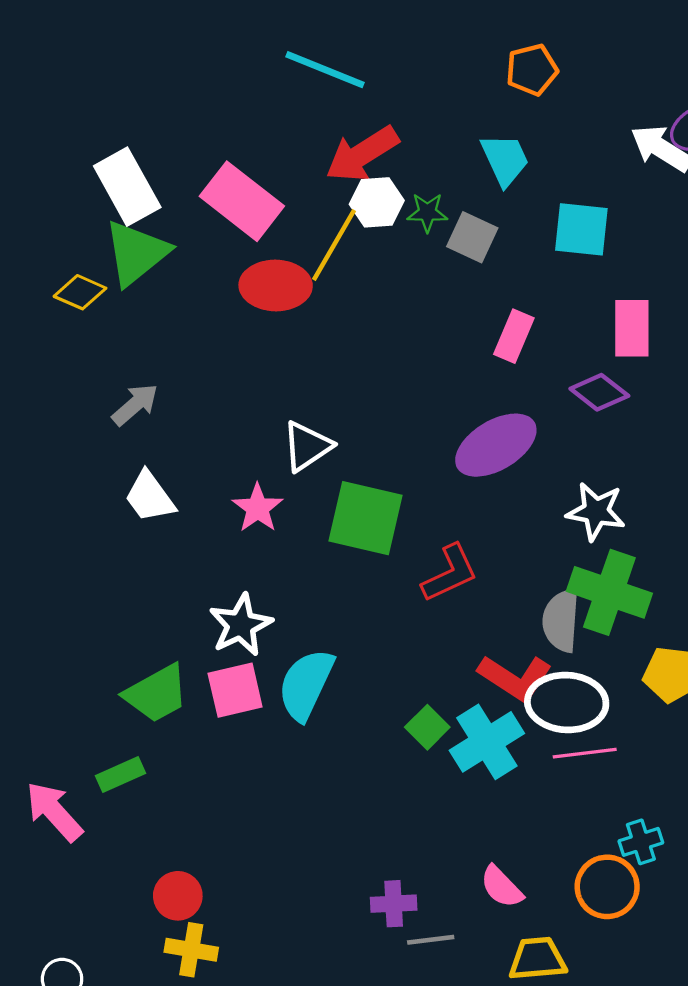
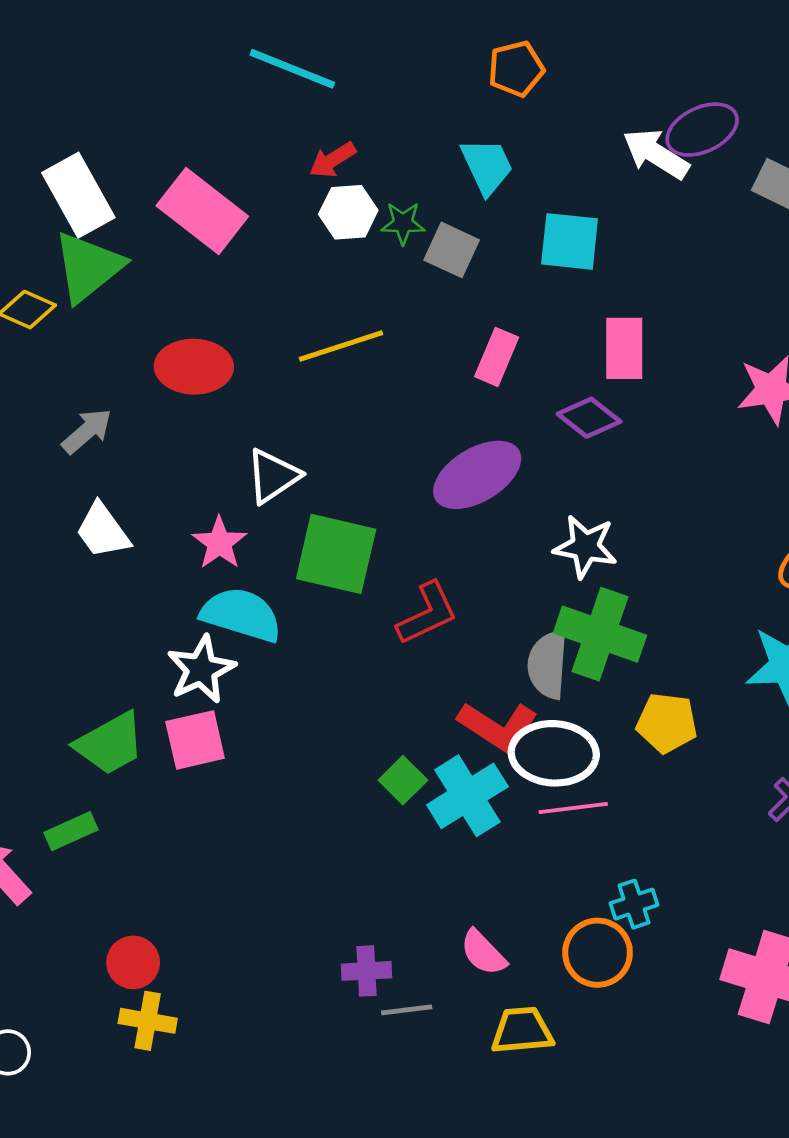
red arrow: (362, 154) -> (332, 160), size x0.6
yellow line: (334, 245) -> (341, 346), moved, turned 42
red ellipse: (276, 285) -> (194, 367), moved
cyan semicircle: (306, 685) -> (241, 615), moved, turned 82

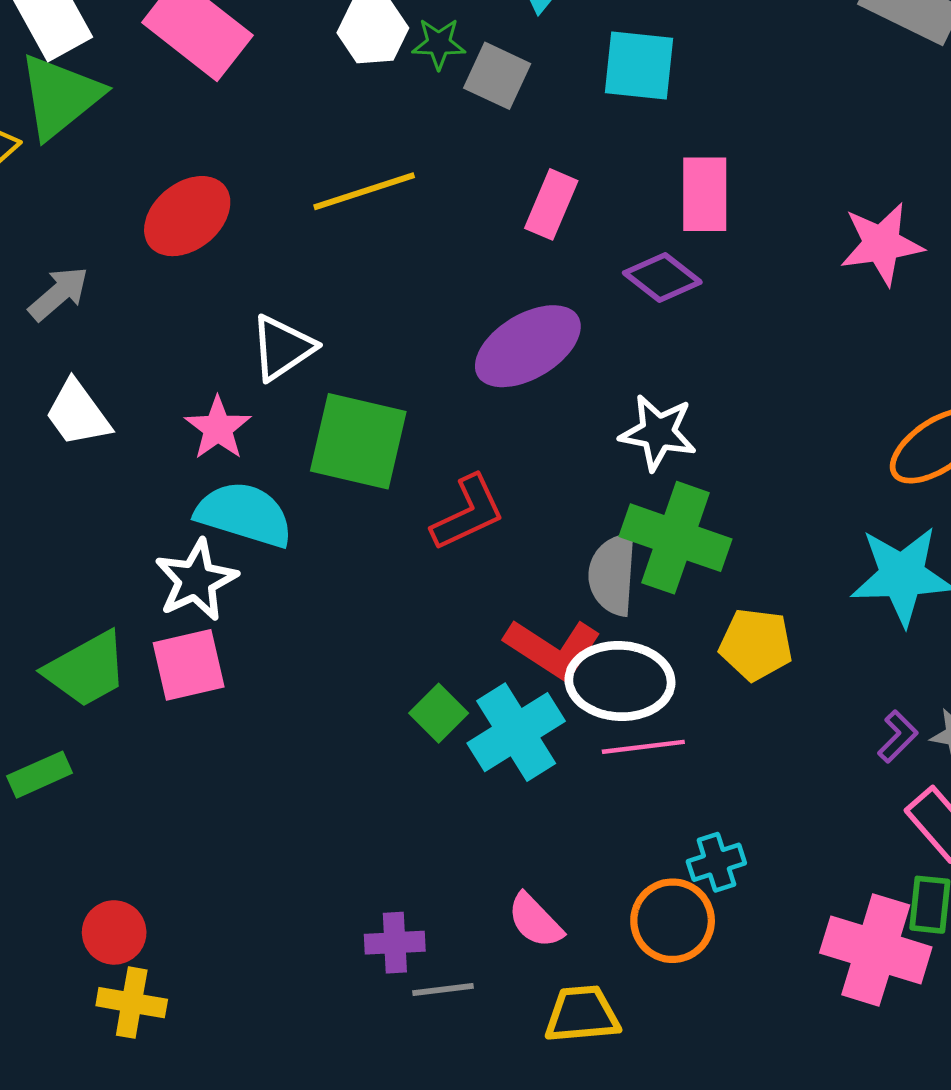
red ellipse: (194, 367) -> (187, 216), turned -40

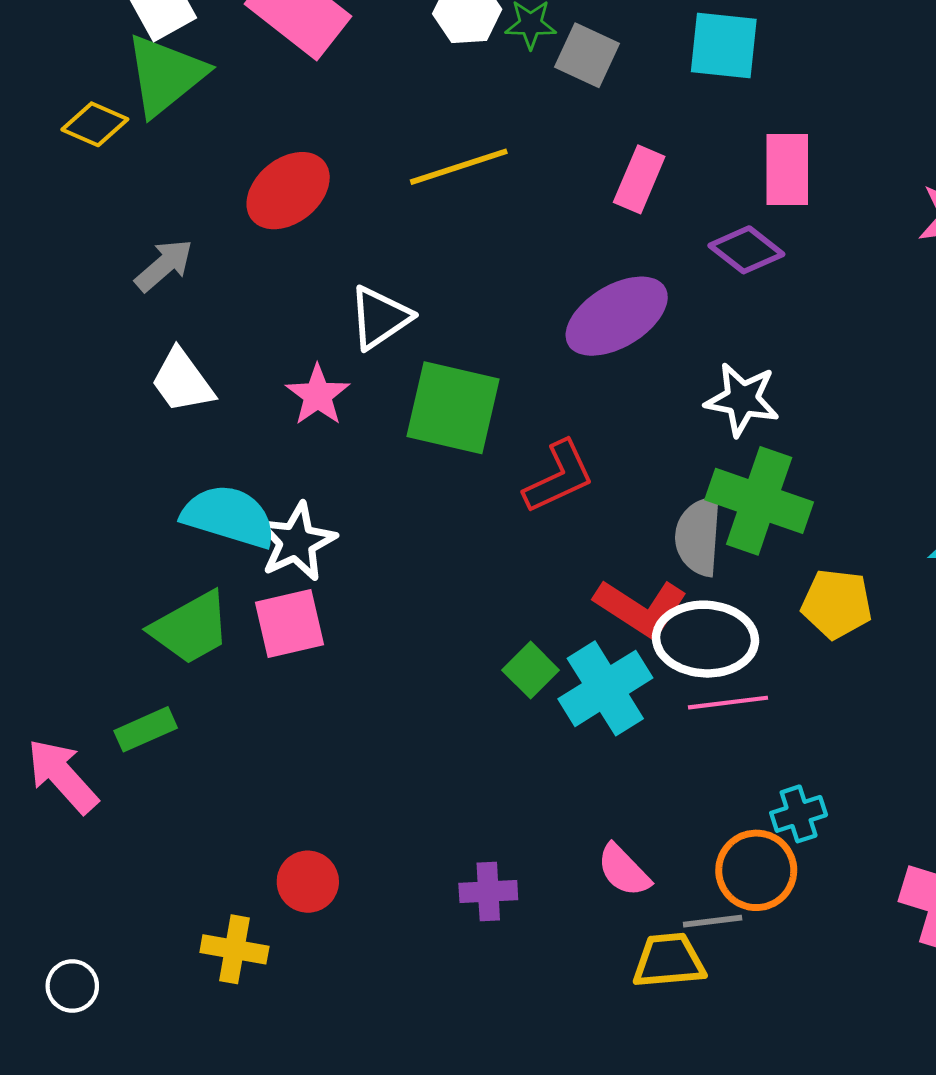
cyan semicircle: (244, 514) -> (229, 516), moved
red circle: (114, 932) -> (308, 882), moved
gray line: (443, 989) -> (713, 921), moved

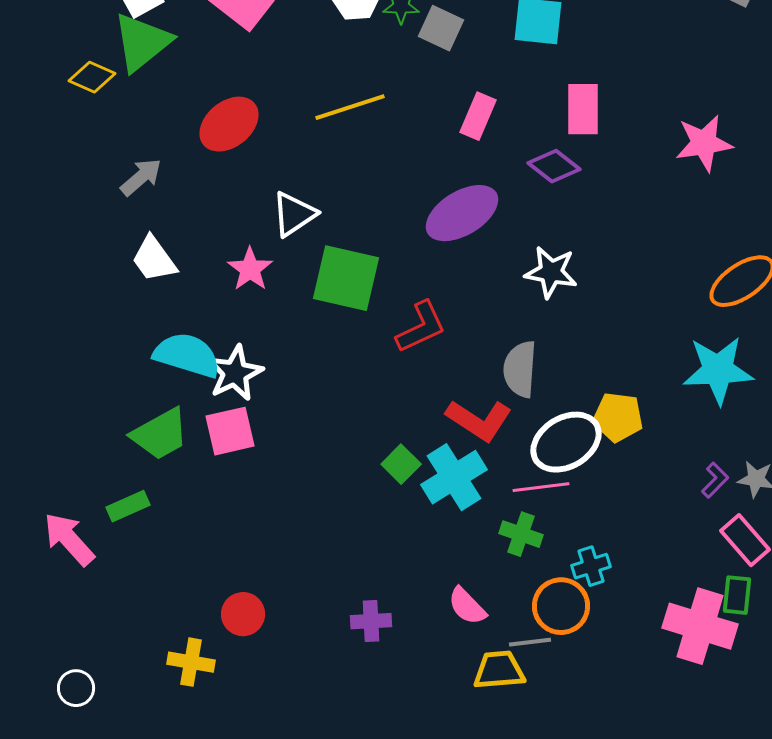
green cross: (759, 501) -> (521, 534), moved, size x0.6
white ellipse: (705, 639) -> (566, 442), moved, turned -34

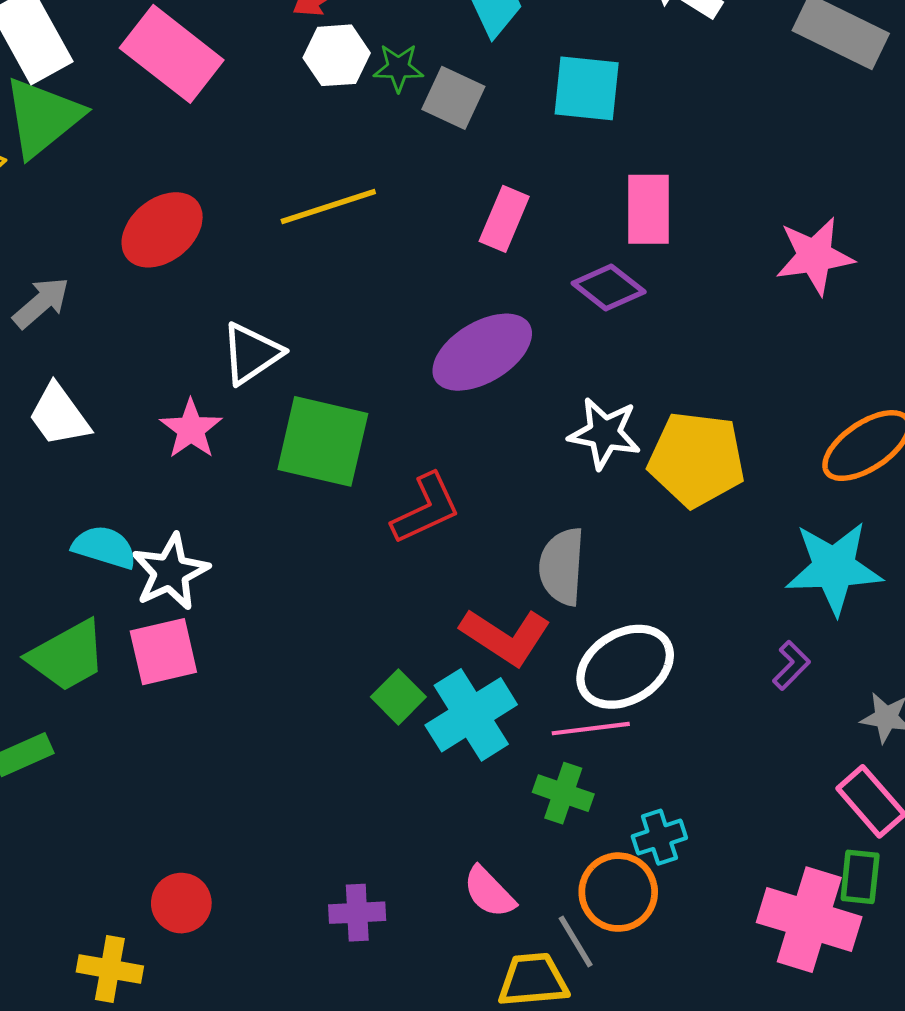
cyan semicircle: (187, 355) -> (104, 547), size x0.7
yellow pentagon: (618, 417) -> (697, 459), moved, size x1.4
purple L-shape: (715, 480) -> (791, 665), moved
gray line: (530, 642) -> (576, 942), turned 66

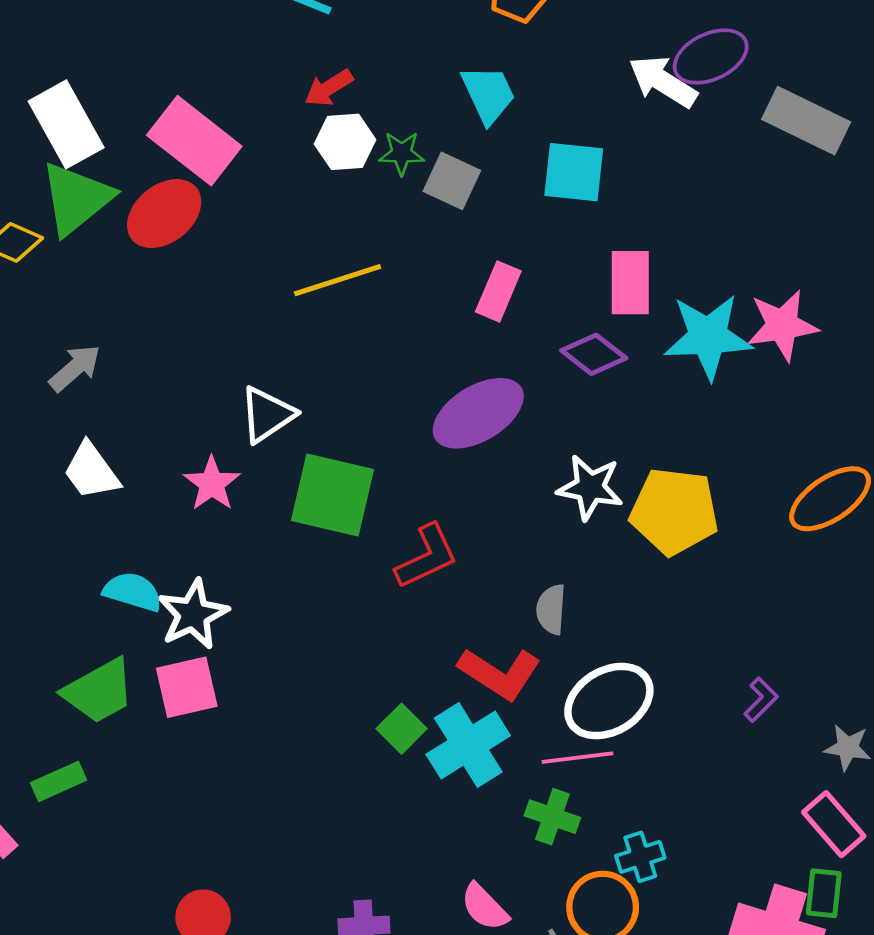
red ellipse: (162, 230) -> (164, 214), moved
gray semicircle: (562, 566) -> (551, 609), size x0.7
cyan star: (834, 568) -> (708, 337), moved

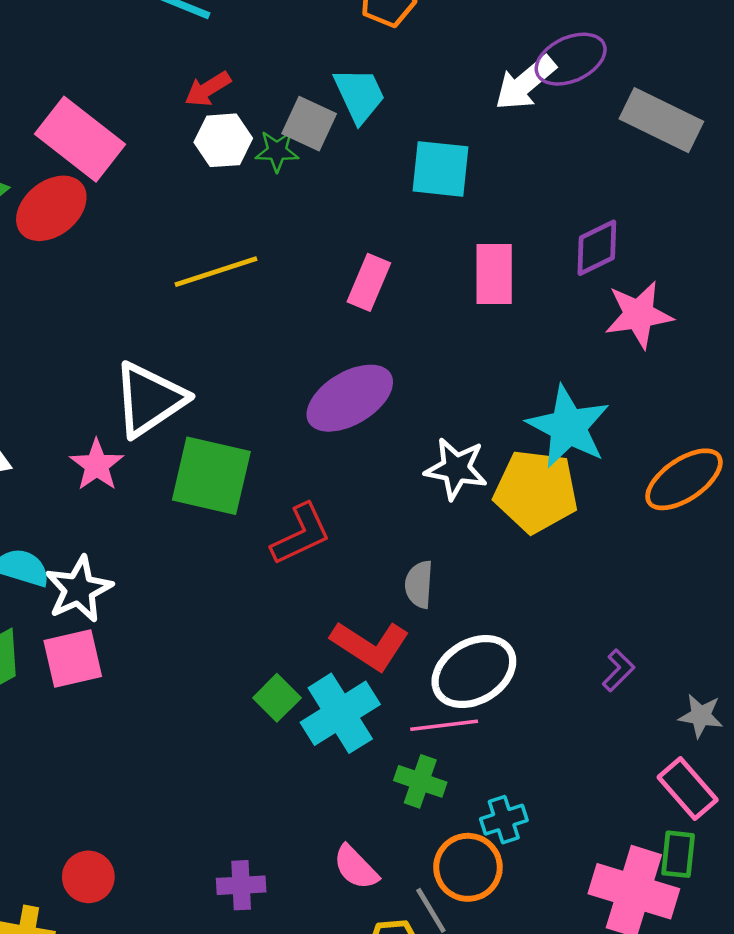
white arrow: (663, 82) -> (525, 83), turned -72
gray square: (452, 181) -> (309, 124), moved
cyan star: (708, 337) -> (568, 427), moved, turned 30
purple diamond: (594, 354) -> (597, 248), moved, turned -64
white triangle: (267, 415) -> (149, 399), size x1.4

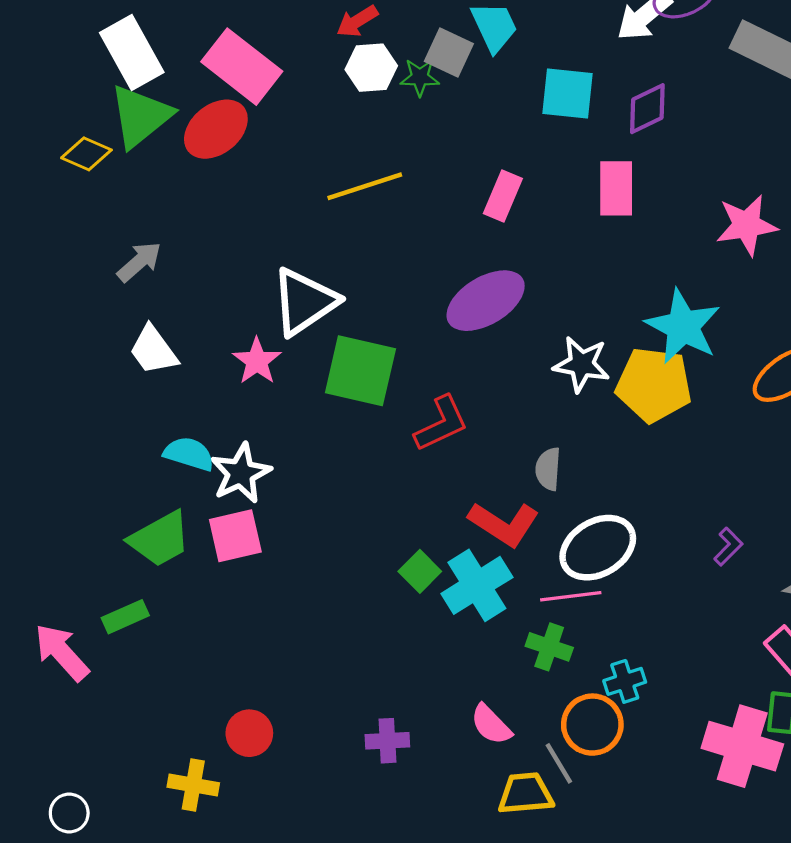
purple diamond: (597, 248) -> (647, 109), moved

